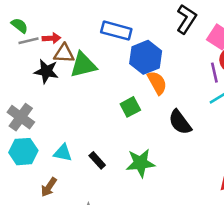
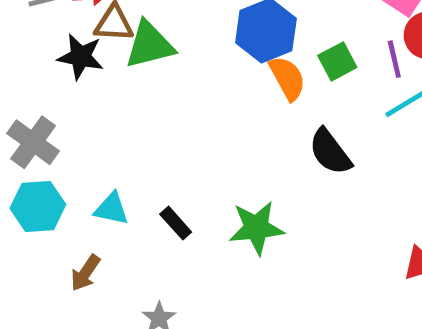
green square: (130, 107) -> (337, 61), moved

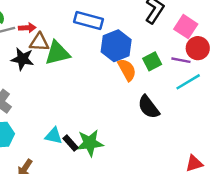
purple line: (394, 59) -> (181, 60), turned -66
cyan triangle: (112, 209) -> (54, 136), moved
green star: (256, 228) -> (90, 143), moved

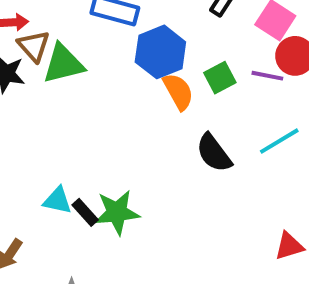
brown triangle: (39, 42) -> (34, 46), turned 45
cyan line: (188, 82) -> (279, 141), moved

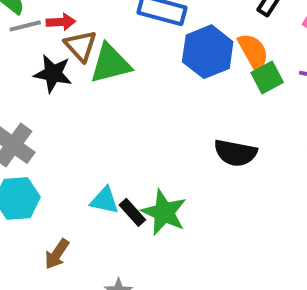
orange semicircle: (178, 92) -> (253, 52), moved
black semicircle: (214, 153) -> (235, 153), moved, turned -42
green star: (117, 212) -> (164, 212), turned 30

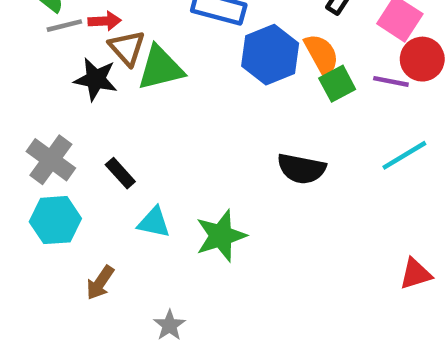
black rectangle: (132, 212) -> (120, 173), moved
green star: (164, 212) -> (221, 236), turned 30

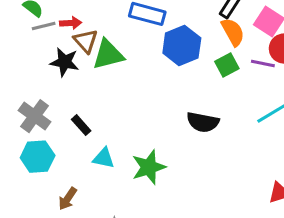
orange semicircle: (322, 55) -> (233, 32), moved

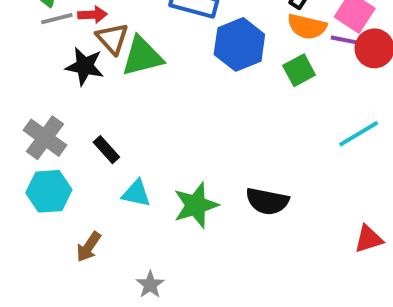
orange semicircle: (233, 32) -> (307, 27), turned 132
purple line: (263, 64) -> (347, 40), moved
black semicircle: (203, 122) -> (267, 201), moved

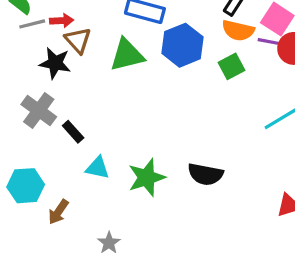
green triangle: (142, 56) -> (127, 55), moved
gray cross: (45, 138) -> (39, 111), moved
cyan hexagon: (49, 191) -> (26, 186), moved

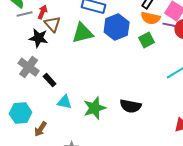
red arrow: (62, 21) -> (43, 12), turned -64

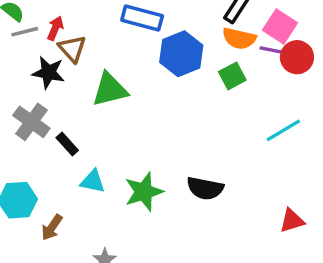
green triangle: (83, 33) -> (110, 90), moved

